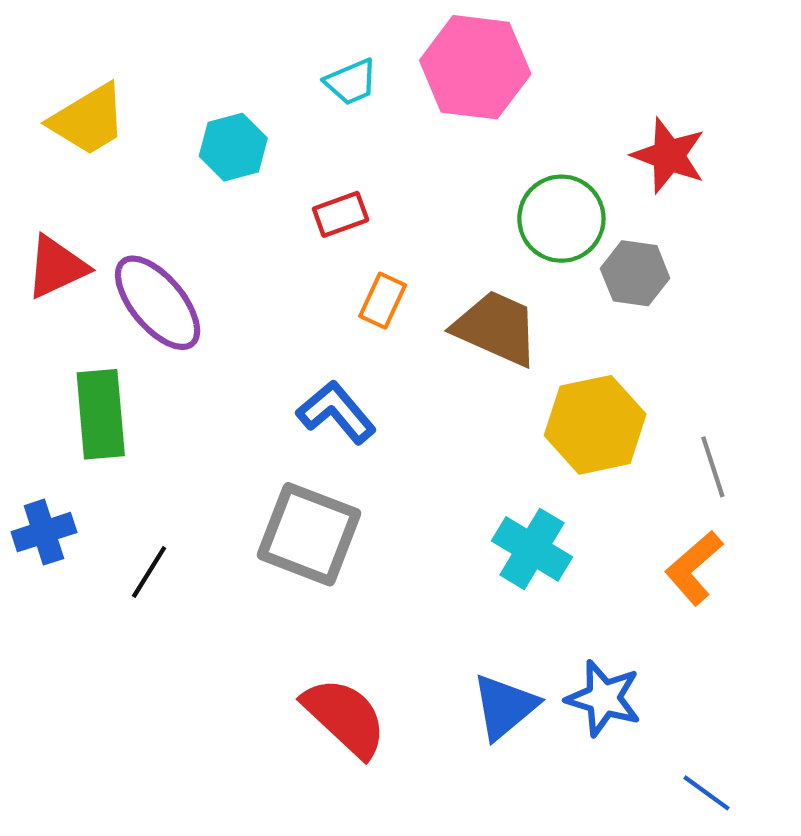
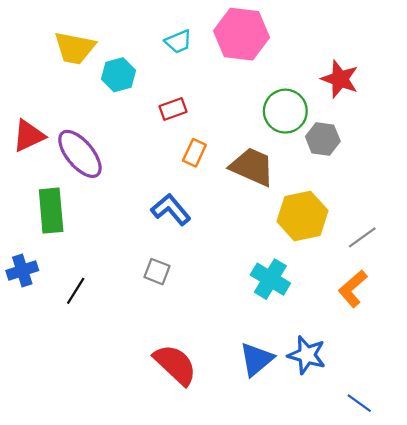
yellow trapezoid: (88, 120) -> (75, 48), moved, turned 42
gray line: (713, 467) -> (362, 237), turned 72
gray square: (309, 534) -> (157, 272), size x0.5

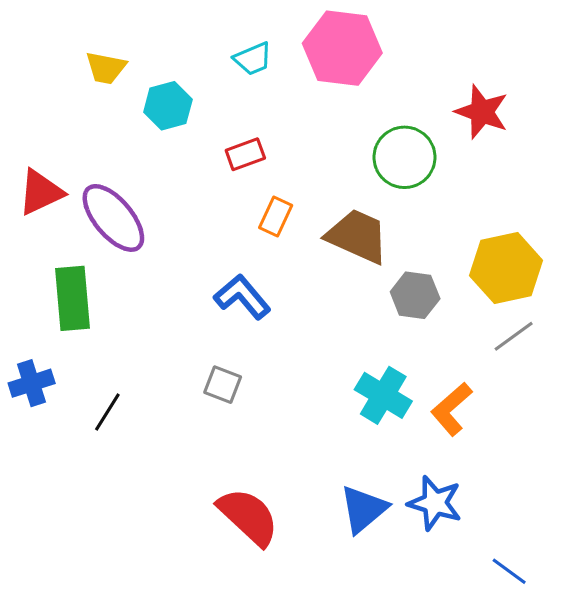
yellow trapezoid: (75, 48) -> (106, 68), size x0.7
gray hexagon: (323, 139) -> (415, 295), moved
yellow hexagon: (302, 216) -> (506, 268), moved
orange L-shape: (353, 289) -> (451, 409), moved

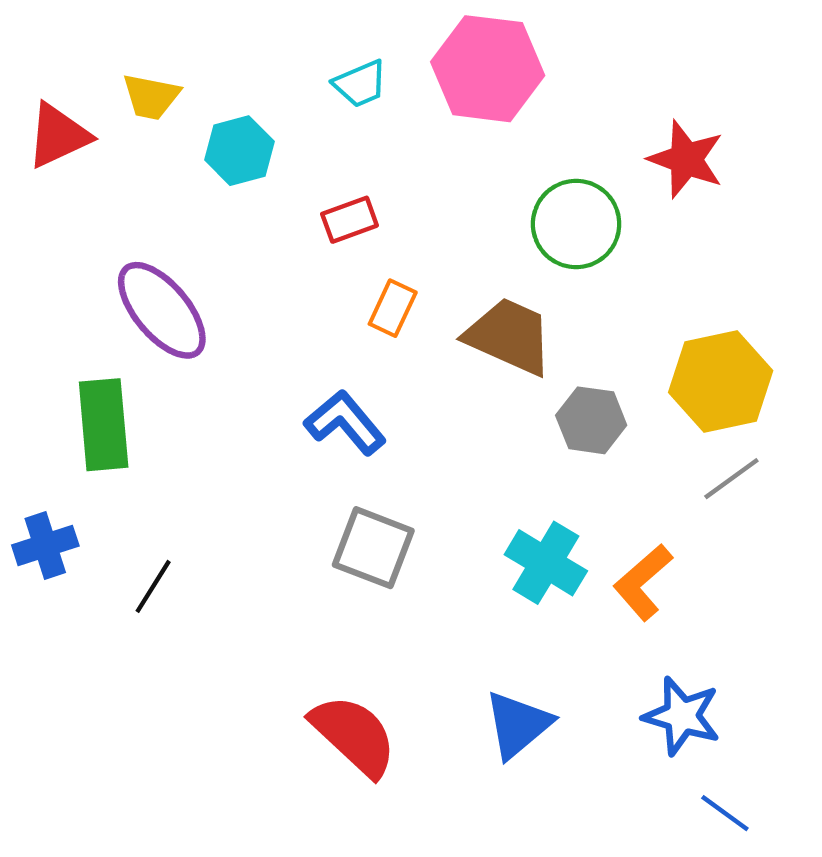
red triangle: (41, 192) -> (58, 136), moved
gray square: (223, 385) -> (373, 548), moved, size x1.5
blue star: (435, 503) -> (682, 716), moved

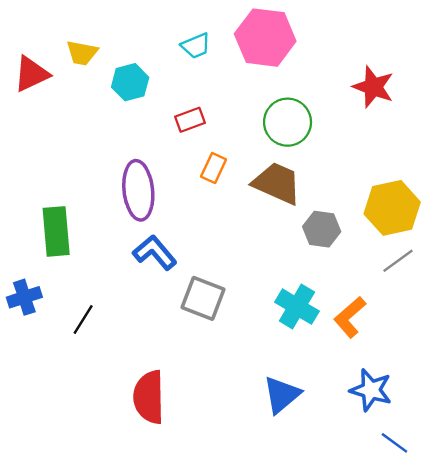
green circle: (576, 224) -> (288, 122), moved
purple ellipse: (162, 310) -> (138, 190), moved, turned 34
blue L-shape: (345, 423) -> (155, 253), moved
red semicircle: (354, 735) -> (149, 397), moved, turned -134

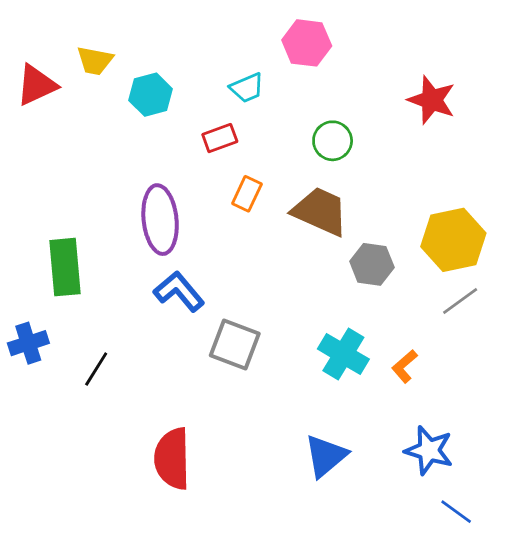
pink hexagon: (265, 38) -> (307, 43), size x0.7
cyan trapezoid: (196, 46) -> (247, 88), moved
green circle: (288, 122) -> (333, 141), size x0.7
orange L-shape: (350, 317) -> (404, 366), size x0.7

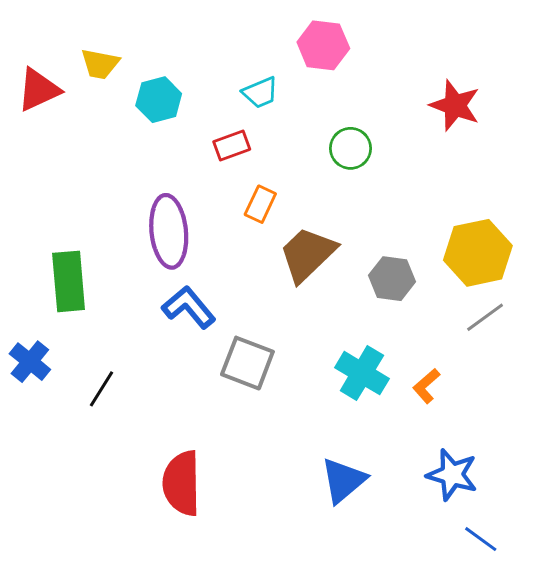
brown trapezoid: (320, 211) -> (308, 254), moved, turned -68
blue cross: (28, 343) -> (30, 362), turned -33

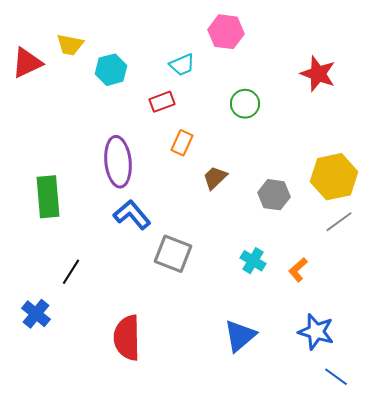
brown trapezoid: (308, 254) -> (215, 178), size x0.6
blue cross: (30, 362) -> (36, 314), moved
cyan cross: (362, 373) -> (253, 261), size x0.7

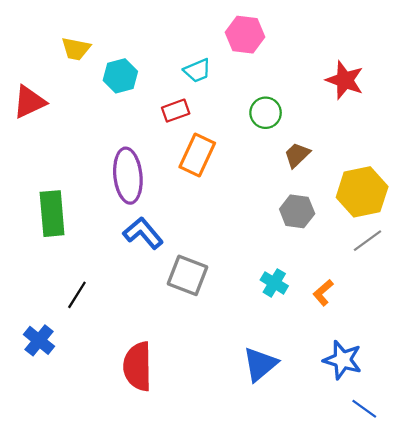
red triangle: (27, 63) -> (29, 102), moved
orange rectangle: (182, 143) -> (197, 155), size x1.5
brown trapezoid: (215, 178) -> (297, 155), moved

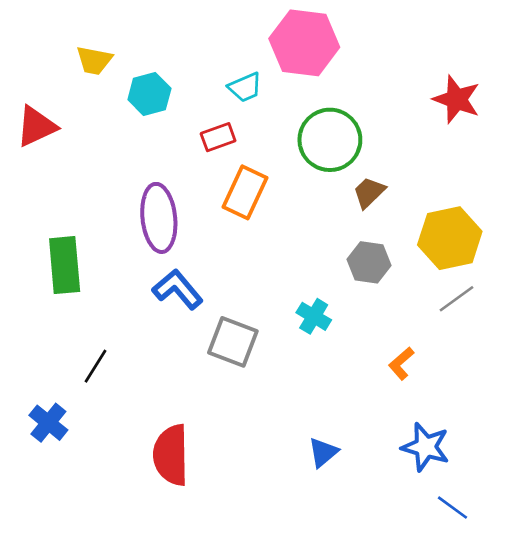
pink hexagon: (245, 35) -> (304, 43), size x1.4
red star: (345, 80) -> (457, 99), moved
green circle: (266, 113) -> (330, 140), size x1.6
cyan cross: (274, 283) -> (314, 316), moved
blue triangle: (260, 364) -> (323, 452), size x0.7

